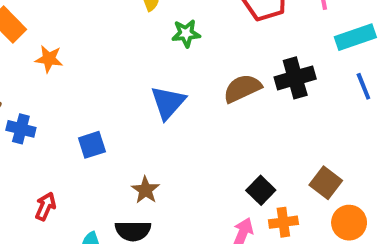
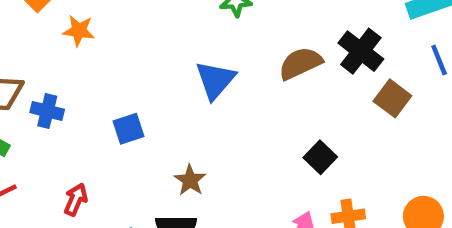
black cross: (295, 78) -> (361, 51), turned -36
brown square: (326, 183) -> (392, 98), moved
black square: (261, 190) -> (320, 157), moved

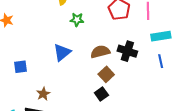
black cross: (361, 51) -> (127, 51), turned -30
brown square: (392, 98) -> (106, 74), moved

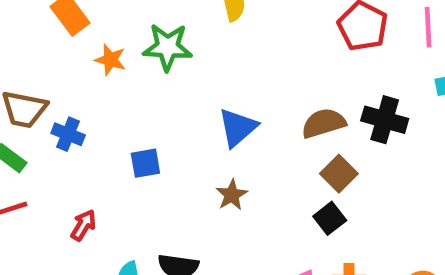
green star: (77, 20) -> (168, 47), moved, size x1.5
brown star: (43, 94) -> (232, 195), moved

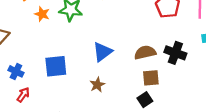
blue cross: (68, 134) -> (16, 71), moved
blue square: (145, 163) -> (56, 66), size x1.5
brown square: (339, 174) -> (151, 78), turned 36

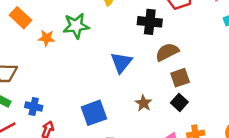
black cross: (175, 53) -> (150, 22), moved
blue square: (56, 66) -> (94, 113), moved
brown star: (97, 85) -> (144, 103), moved

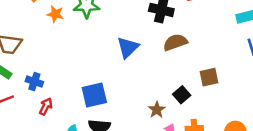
brown square: (180, 78) -> (209, 77), moved
brown star: (144, 103) -> (157, 110), moved

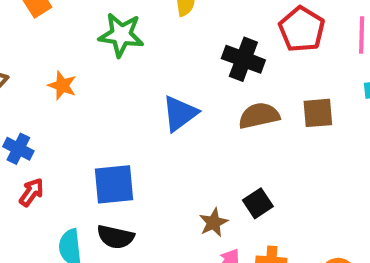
orange star: (55, 14) -> (62, 86), moved
brown square: (209, 77) -> (318, 113), moved

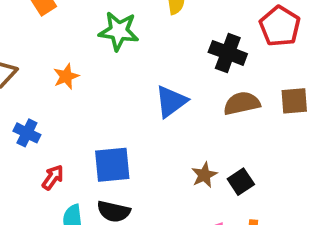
orange star: (62, 86) -> (66, 76), turned 30
red arrow: (31, 192) -> (53, 177), moved
brown star: (214, 223) -> (204, 175), moved

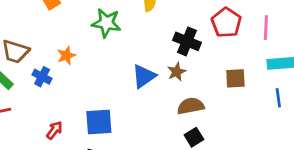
brown semicircle: (242, 103) -> (191, 106), moved
blue cross: (27, 133) -> (42, 77), moved
brown star: (204, 175) -> (177, 72), moved

